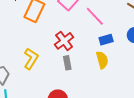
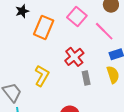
gray rectangle: (67, 63) -> (86, 78), moved

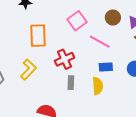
orange rectangle: (44, 27) -> (38, 36), moved, turned -40
pink line: (104, 31) -> (100, 42), turned -30

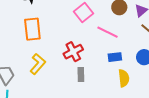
orange rectangle: (38, 36) -> (32, 29), moved
yellow semicircle: (98, 86) -> (124, 78), moved

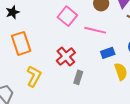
gray rectangle: (81, 75) -> (78, 77), turned 32

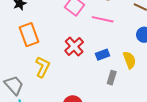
blue rectangle: (108, 53) -> (102, 55), moved
gray rectangle: (78, 77) -> (112, 78), moved

